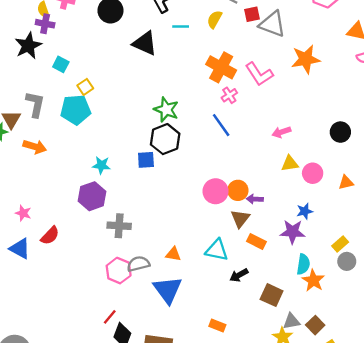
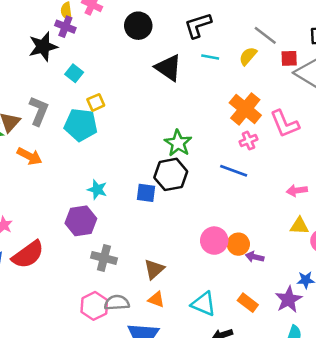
blue line: (221, 125) -> (234, 171), turned -45
brown triangle: (240, 219) -> (154, 269), moved
purple star: (293, 232) -> (289, 300), turned 30
red semicircle: (50, 236) -> (28, 255), size x1.5

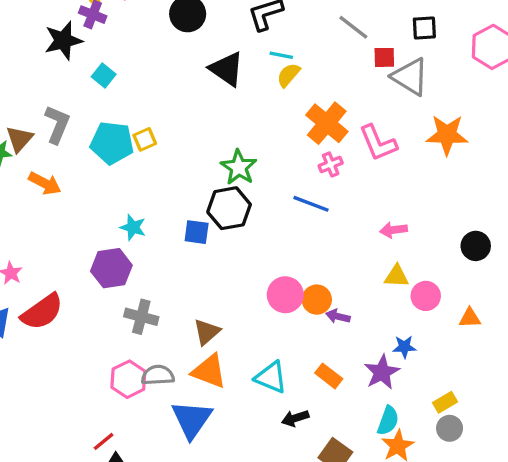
yellow semicircle: (248, 56) -> (288, 75), moved
yellow square: (96, 102) -> (145, 139), moved
orange triangle: (156, 299) -> (209, 371), size x1.6

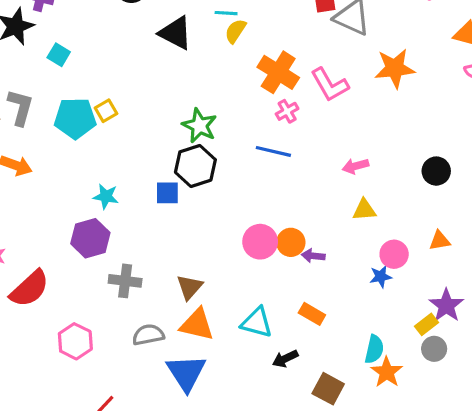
pink circle: (426, 296) -> (394, 254), moved
purple star: (382, 372) -> (446, 305), moved
pink hexagon: (128, 379) -> (75, 341), moved

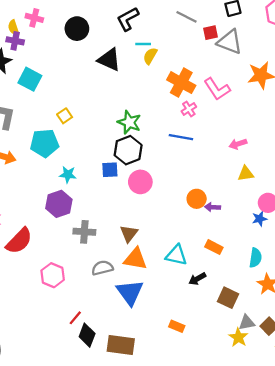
cyan square: (59, 55) -> (30, 79), size x1.5
cyan pentagon: (75, 118) -> (44, 143), moved
pink circle: (260, 242) -> (140, 182), moved
cyan semicircle: (374, 349) -> (255, 258), moved

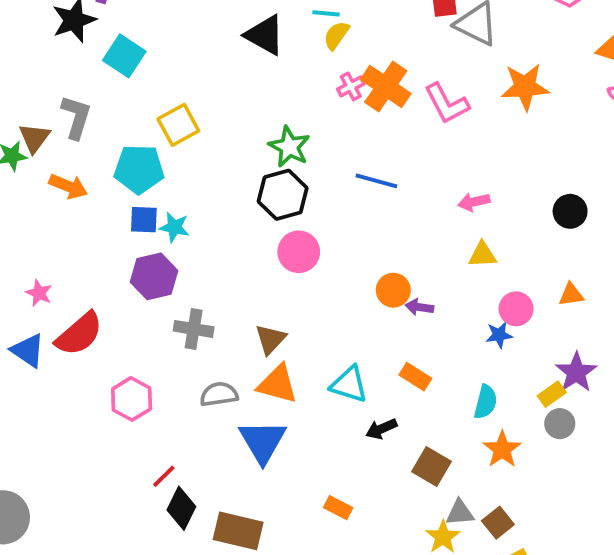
pink cross: (189, 109) -> (351, 86), moved
yellow square: (65, 116) -> (178, 125), size x1.5
blue square: (110, 170) -> (144, 220), moved

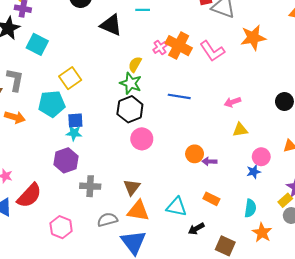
yellow semicircle: (336, 35) -> (135, 64), moved
blue square: (144, 220) -> (75, 120), moved

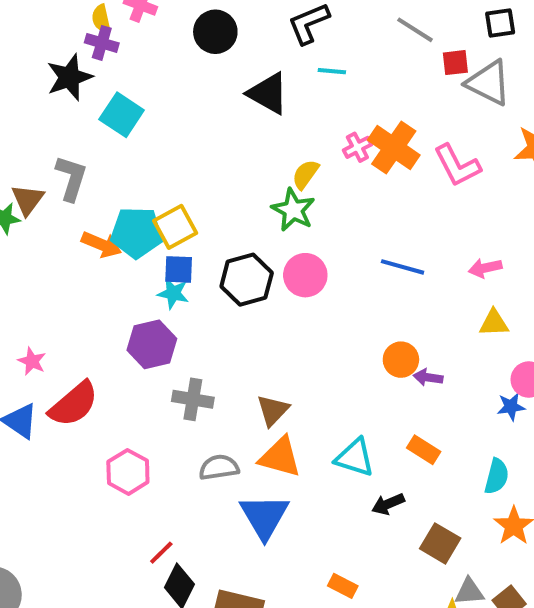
yellow square: (70, 78) -> (175, 227), moved
blue line: (179, 96) -> (403, 267), moved
black hexagon: (130, 109) -> (247, 280), moved
orange arrow: (15, 117) -> (102, 245), moved
pink circle: (142, 139) -> (305, 275), moved

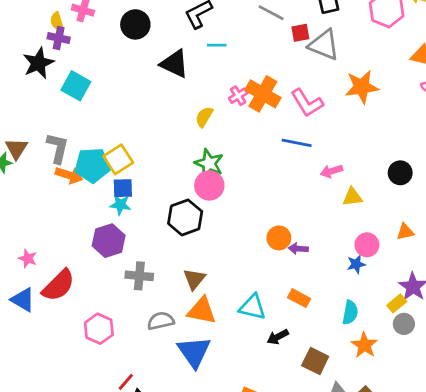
gray L-shape: (71, 178) -> (58, 148), moved
green star: (293, 210) -> (209, 163), moved
blue line: (403, 267) -> (297, 143), moved
black hexagon: (247, 280) -> (185, 217), moved
yellow triangle: (494, 323) -> (352, 197), moved

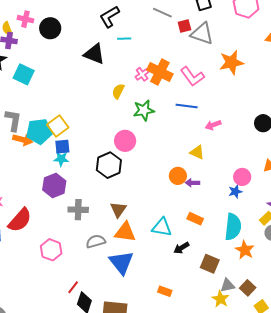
black circle: (135, 24) -> (50, 28), moved
green star: (209, 163) -> (144, 110), moved, turned -30
yellow triangle: (352, 197) -> (197, 152), moved, turned 35
cyan semicircle: (350, 312) -> (233, 227), size x1.5

